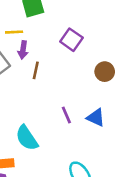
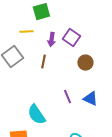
purple arrow: (23, 50) -> (51, 40), moved
brown circle: (105, 72) -> (85, 63), moved

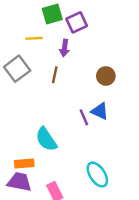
purple square: (71, 38) -> (77, 22), moved, turned 30
blue triangle: (90, 99) -> (100, 111), moved

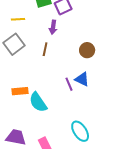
yellow line: (34, 38) -> (18, 19), moved
orange rectangle: (24, 164) -> (20, 91), moved

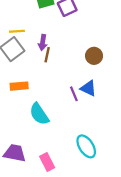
yellow line: (18, 19) -> (17, 31), moved
purple arrow: (53, 27) -> (43, 42), moved
orange rectangle: (20, 91) -> (19, 86), moved

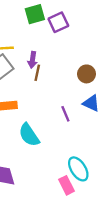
blue triangle: (88, 88) -> (91, 103), moved
pink rectangle: (47, 162) -> (67, 185), moved

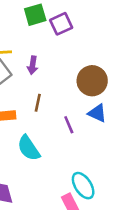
brown line: (37, 73) -> (38, 103), moved
brown circle: (87, 74) -> (92, 81), size x1.5

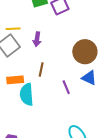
cyan semicircle: (29, 148) -> (27, 94), moved, turned 30

